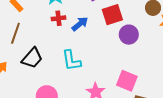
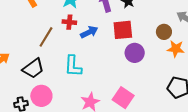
brown line: (15, 33) -> (46, 37), moved
black trapezoid: (32, 58) -> (33, 68), moved

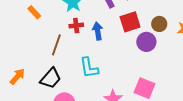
blue arrow: (89, 32) -> (98, 31), turned -60
brown circle: (164, 32) -> (159, 24), moved

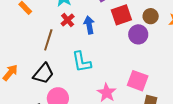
red cross: (76, 25) -> (68, 20), turned -32

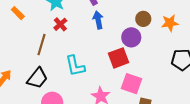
red square: (121, 15) -> (119, 58), moved
blue arrow: (89, 25) -> (98, 20), moved

